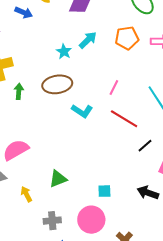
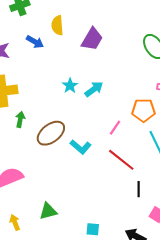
orange pentagon: (127, 38) -> (143, 110), moved
cyan arrow: (88, 40) -> (94, 89), moved
brown ellipse: (57, 84) -> (51, 133), moved, turned -36
black line: (145, 146) -> (139, 189), turned -56

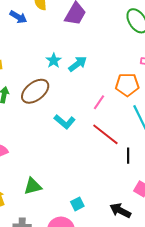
brown ellipse: (51, 133) -> (35, 91), moved
black line: (139, 189) -> (128, 156), moved
cyan square: (93, 229) -> (77, 204), turned -32

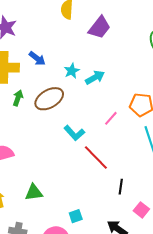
blue arrow: (18, 17) -> (37, 58), moved
red line: (105, 134) -> (96, 157), moved
black line: (128, 156) -> (121, 187), moved

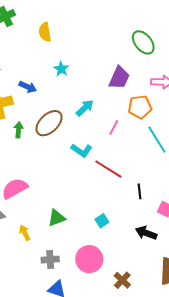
purple trapezoid: (100, 28) -> (119, 78), moved
cyan star: (72, 71) -> (61, 69), moved
cyan arrow: (95, 77) -> (85, 108), moved
cyan square: (76, 216) -> (102, 221), moved

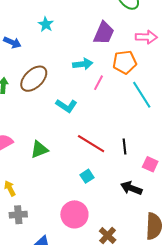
cyan arrow: (85, 108) -> (83, 64), moved, turned 36
red line: (108, 169) -> (91, 144), moved
green triangle: (56, 218) -> (39, 149), moved
gray cross: (50, 260) -> (18, 215), moved

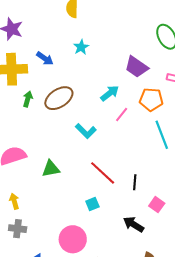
purple trapezoid: (104, 33) -> (136, 67), turned 90
cyan arrow: (83, 64) -> (110, 93), turned -42

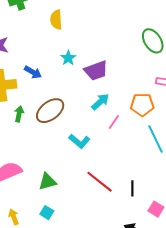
purple trapezoid: (136, 67) -> (96, 71), moved, turned -50
cyan square: (92, 204) -> (47, 213), moved, turned -32

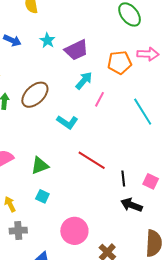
blue arrow: (33, 72) -> (12, 40), moved
orange pentagon: (142, 105) -> (120, 62), moved
black line: (132, 188) -> (123, 179), moved

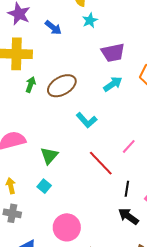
cyan star: (47, 40) -> (90, 20), moved
pink line: (100, 99) -> (129, 146), moved
green triangle: (40, 166) -> (49, 156), turned -42

